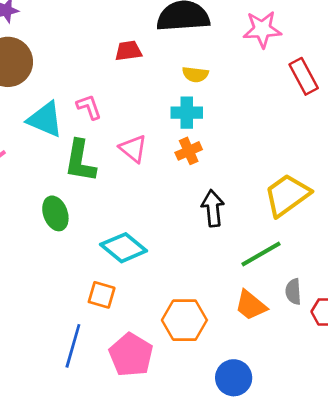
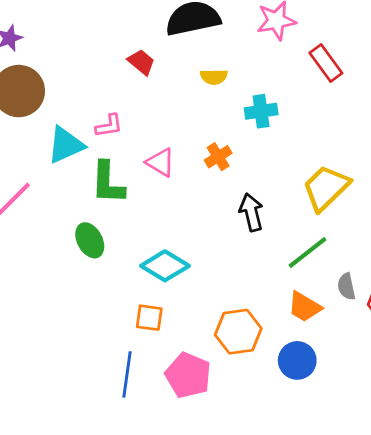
red trapezoid: (128, 51) -> (141, 62), turned 56
pink L-shape: (89, 107) -> (109, 126), turned 108
cyan cross: (187, 113) -> (261, 111), moved
cyan triangle: (45, 119) -> (66, 145), turned -39
blue circle: (234, 378) -> (297, 360), moved

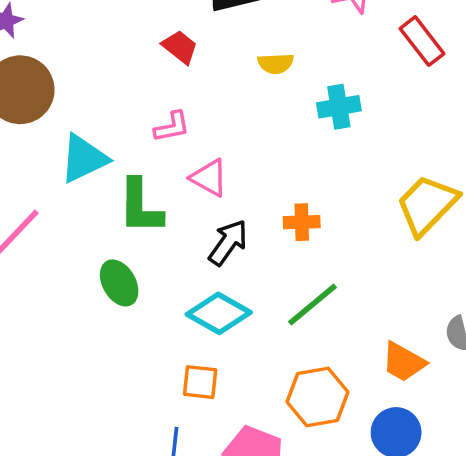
pink L-shape: (109, 126) -> (172, 127), moved
orange cross: (218, 157) -> (302, 222), moved, turned 32
black arrow: (251, 212) -> (228, 243), moved, turned 51
green line: (308, 252) -> (313, 305), moved

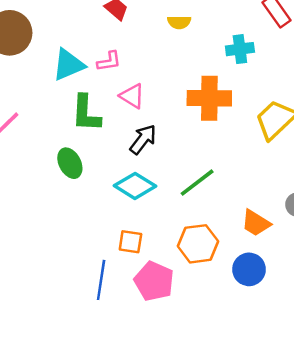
cyan cross: (339, 107) -> (240, 49), moved
cyan triangle: (84, 159) -> (68, 65), moved
orange cross: (302, 222) -> (209, 98), moved, size x1.8
orange square: (200, 382) -> (130, 242), moved

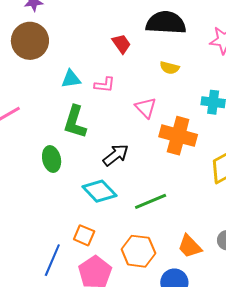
cyan triangle: (68, 65) -> (71, 79), size x0.7
pink triangle: (132, 96) -> (146, 108), moved

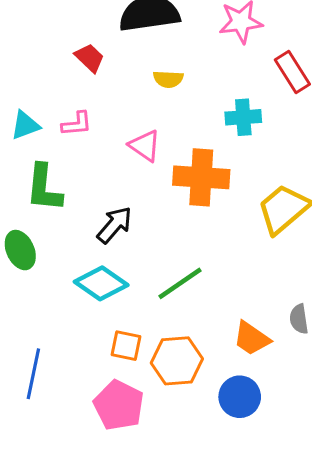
orange square: (84, 235) -> (126, 346), moved
blue line: (52, 260) -> (33, 374), moved

